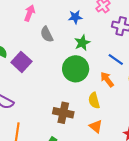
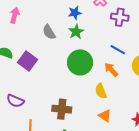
pink arrow: (30, 13) -> (15, 15), moved
green star: (82, 43) -> (76, 32), moved
brown cross: (63, 113) -> (62, 109), moved

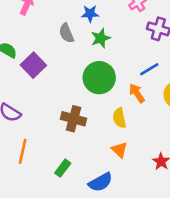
blue star: (75, 13) -> (90, 14), moved
blue line: (118, 50) -> (149, 69), turned -70
brown cross: (62, 109) -> (73, 119), moved

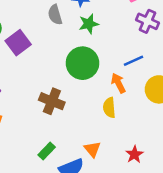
yellow semicircle: (119, 118) -> (109, 108), moved
orange triangle: (119, 150) -> (92, 149), moved
green rectangle: (63, 168) -> (47, 151), moved

